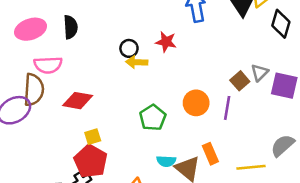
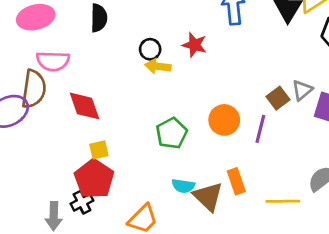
black semicircle: (70, 27) -> (99, 18), moved
red diamond: (78, 101) -> (85, 106), turned 56

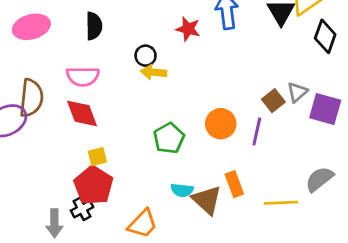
red star: (194, 45) -> (188, 29), moved
pink semicircle: (53, 61) -> (83, 76), moved

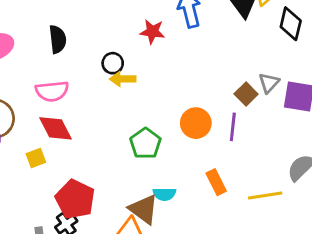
yellow square: (97, 157) -> (36, 158), moved
brown triangle: (207, 200) -> (144, 209), moved

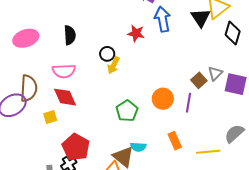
yellow arrow: (123, 79) -> (114, 65), turned -66

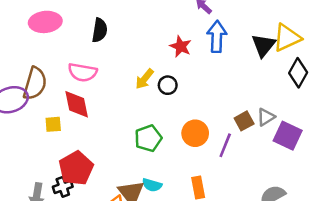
black circle: (107, 54) -> (168, 85), moved

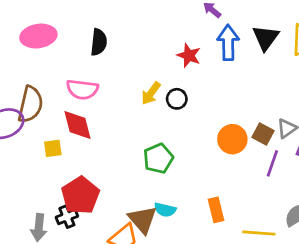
black triangle: (263, 45) -> (266, 38), moved
brown square: (244, 121) -> (263, 134), turned -30
orange circle: (195, 133) -> (232, 139), moved
purple line: (225, 145) -> (272, 163), moved

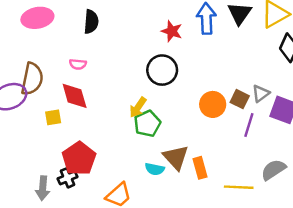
pink semicircle: (82, 89) -> (78, 64), size x0.6
yellow arrow: (151, 93) -> (138, 107), moved
black circle: (177, 99) -> (162, 70), size x1.6
brown triangle: (142, 220) -> (176, 157), moved

